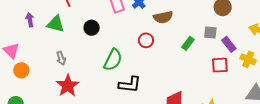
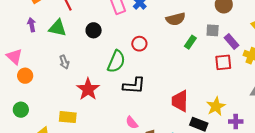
brown semicircle: (163, 17) -> (176, 19), moved
red circle: (146, 40) -> (139, 44), moved
red star: (68, 86) -> (88, 89), moved

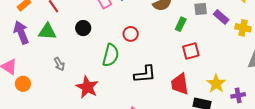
purple arrow: (32, 25) -> (21, 32), size x1.6
red square: (223, 62) -> (191, 51), moved
black L-shape: (134, 86) -> (145, 74), moved

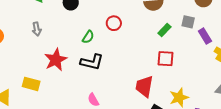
green semicircle: (111, 55) -> (88, 37), size x0.6
black L-shape: (145, 74) -> (92, 62), moved

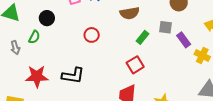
green semicircle: (88, 37) -> (34, 37), moved
red square: (165, 59) -> (135, 65), moved, turned -30
red star: (56, 60) -> (37, 76), turned 30

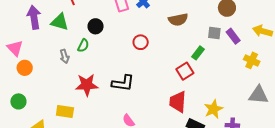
green rectangle: (143, 37) -> (198, 53), moved
purple rectangle: (184, 40) -> (233, 36), moved

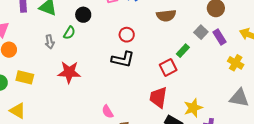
gray square: (214, 33) -> (201, 32), turned 32
black L-shape: (123, 83) -> (123, 59), moved
yellow rectangle: (65, 111) -> (25, 77), moved

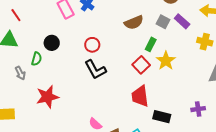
black circle: (83, 15) -> (52, 43), moved
brown semicircle: (166, 16) -> (134, 22), moved
black L-shape: (123, 59) -> (95, 70), turned 65
yellow star: (193, 108) -> (166, 61), moved

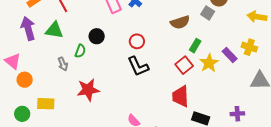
purple rectangle: (182, 21) -> (230, 55), moved
gray square: (163, 22) -> (208, 13), moved

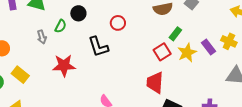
black L-shape: (138, 66) -> (98, 47), moved
yellow rectangle: (46, 104) -> (20, 75), turned 30

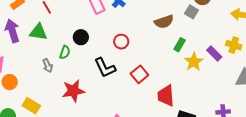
red square: (162, 52) -> (139, 74), moved

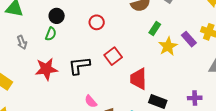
green semicircle: (65, 52) -> (51, 34), moved
black L-shape: (105, 68) -> (79, 66), moved, turned 105

